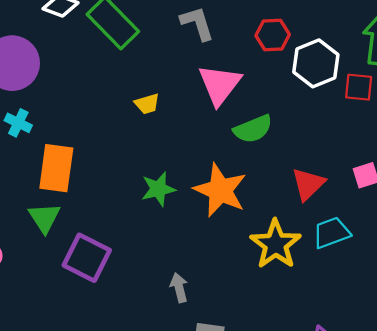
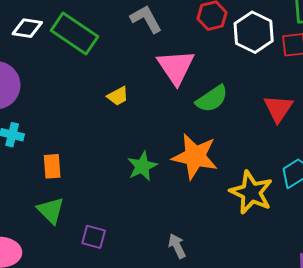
orange rectangle: (56, 168) -> (52, 166), size x0.6
red triangle: (308, 184) -> (278, 108), moved
purple square: (87, 258) -> (94, 237), size x0.6

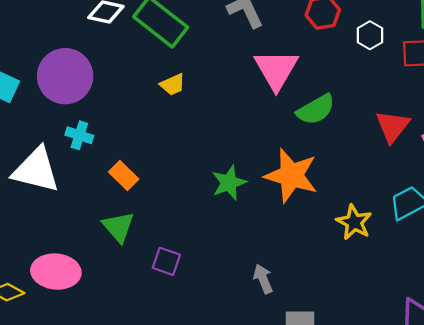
white hexagon: (254, 32) -> (370, 35), size x0.6
yellow trapezoid: (118, 96) -> (173, 85), moved
orange rectangle: (52, 166) -> (124, 175), turned -45
yellow star: (251, 192) -> (354, 222), size x0.7

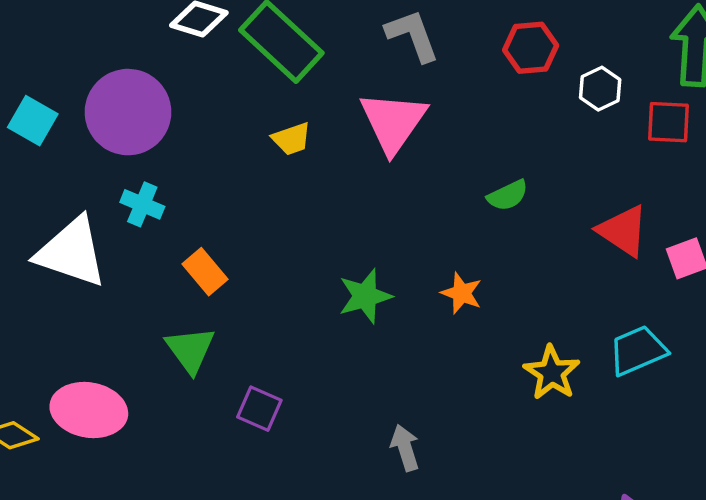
pink triangle: (276, 69) -> (393, 122), moved
green semicircle: (316, 110) -> (508, 195), size x0.7
red triangle: (393, 126) -> (623, 231), turned -39
orange star: (291, 175) -> (462, 293), size x0.5

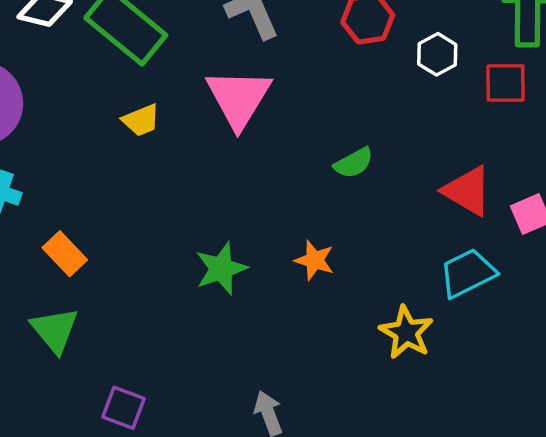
cyan trapezoid: (638, 350) -> (468, 273), moved
purple square: (259, 409) -> (123, 408), moved

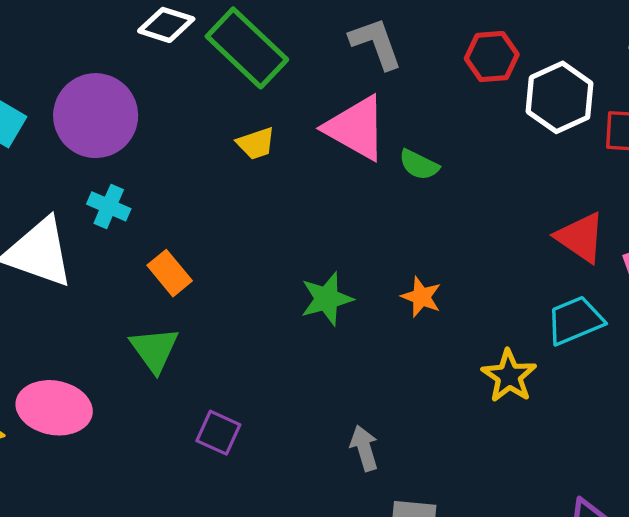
white hexagon: (437, 54) -> (559, 97), size x1.6
pink triangle: (239, 98) -> (356, 128), turned -36
green semicircle: (354, 163) -> (419, 165), moved, turned 51

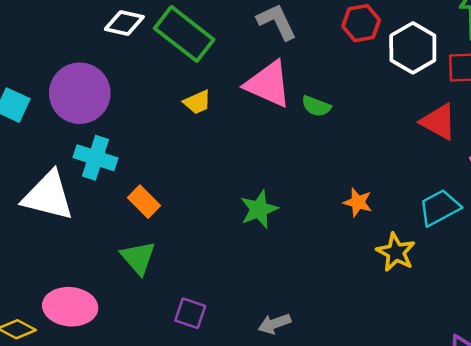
cyan cross: (109, 206) -> (96, 158), size x1.4
red triangle: (581, 237) -> (439, 122), moved
orange star: (421, 297) -> (358, 202), moved
gray arrow: (364, 448) -> (274, 324), moved, turned -88

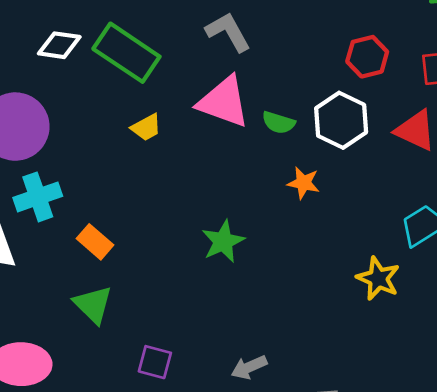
red hexagon: (361, 23) -> (367, 57), moved
white hexagon: (413, 48) -> (341, 120), moved
cyan cross: (96, 158) -> (38, 197), turned -33
orange star: (358, 202) -> (304, 183), moved

